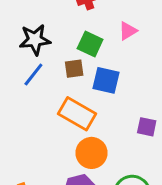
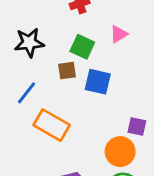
blue line: (33, 75) -> (26, 93), moved
orange rectangle: (77, 114) -> (52, 125), moved
orange circle: (92, 153) -> (120, 152), moved

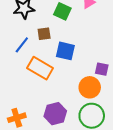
brown square: (67, 71) -> (44, 34), moved
blue square: (98, 82) -> (65, 51), moved

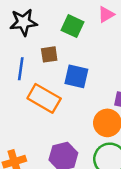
blue line: (22, 45) -> (21, 69), turned -30

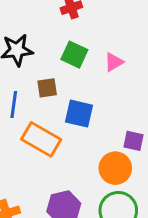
pink triangle: (106, 14) -> (114, 62), moved

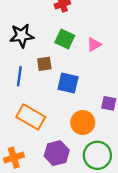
orange rectangle: (41, 139) -> (31, 117), moved
orange circle: (115, 168) -> (83, 123), moved

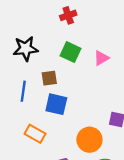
blue square: (68, 83) -> (56, 104), moved
orange rectangle: (31, 117) -> (35, 134), size x0.7

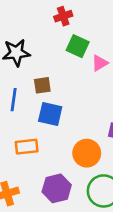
green square: (71, 52) -> (78, 46), moved
orange rectangle: (35, 134) -> (27, 147), turned -36

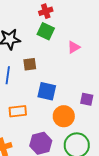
green square: (78, 46) -> (46, 31), moved
blue square: (50, 114) -> (47, 91), moved

